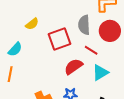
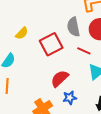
red semicircle: (73, 67) -> (60, 79), moved

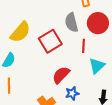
yellow semicircle: (22, 33) -> (20, 32), size x1.6
red line: (84, 51) -> (83, 46), turned 72

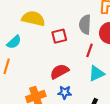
yellow semicircle: (20, 32) -> (33, 18), turned -135
red square: (50, 41) -> (59, 36), size x0.7

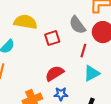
gray semicircle: (85, 25) -> (77, 25), turned -36

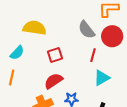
red square: (52, 38) -> (55, 55), moved
red semicircle: (54, 73) -> (53, 81), moved

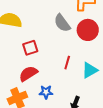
red line: (93, 55) -> (67, 63), moved
cyan triangle: (102, 78) -> (90, 70), moved

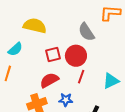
red circle: (88, 30) -> (76, 56), moved
red line: (67, 63) -> (81, 77), moved

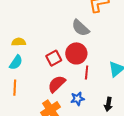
yellow semicircle: (35, 26) -> (19, 42), moved, size x0.6

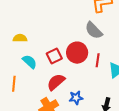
gray semicircle: (80, 28) -> (94, 30), moved
cyan semicircle: (16, 62) -> (30, 62), moved, turned -84
red line: (87, 72) -> (98, 60), moved

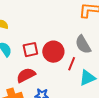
gray semicircle: (94, 30) -> (83, 45), moved

